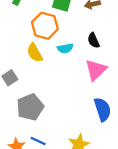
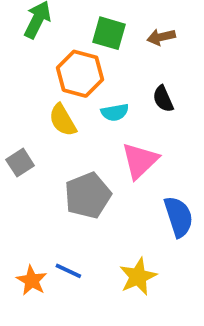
pink triangle: (96, 70) -> (140, 161), moved
gray pentagon: (30, 107) -> (88, 195), moved

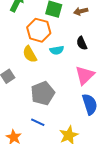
pink triangle: (140, 161) -> (85, 75), moved
blue line: (68, 271) -> (38, 122), moved

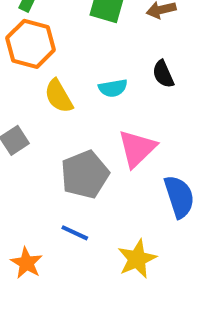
orange hexagon: (39, 30) -> (31, 44), moved
pink triangle: (85, 75) -> (137, 148), moved

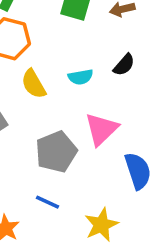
black semicircle: (163, 74) -> (124, 65), turned -115

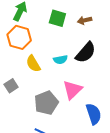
black semicircle: (124, 65) -> (86, 53), size x1.6

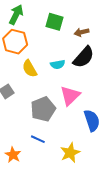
brown arrow: (85, 20) -> (82, 32), moved

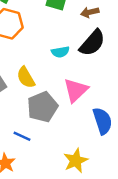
yellow semicircle: (30, 69) -> (26, 77), moved
blue line: (38, 139) -> (22, 136), moved

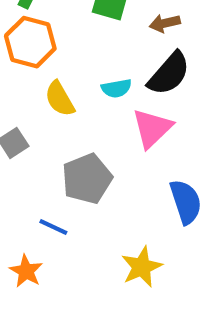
yellow semicircle: (26, 77) -> (60, 99), moved
pink triangle: (76, 90) -> (152, 128), moved

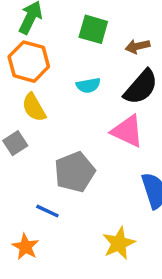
cyan semicircle: (116, 88) -> (88, 85), moved
yellow semicircle: (60, 99) -> (34, 107), moved
pink triangle: (152, 128) -> (127, 131), turned -51

